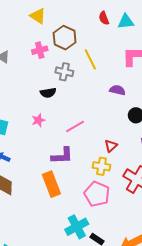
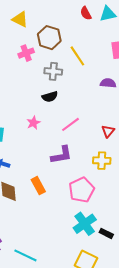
black semicircle: (48, 93) -> (50, 97), moved
red triangle: (111, 146) -> (108, 131), moved
orange rectangle: (51, 184) -> (38, 186), moved, size x0.7
pink pentagon: (97, 194) -> (82, 190), moved, turned 30

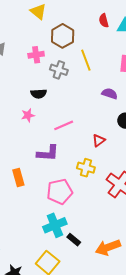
pink cross: (26, 53) -> (36, 55), moved
black semicircle: (50, 97) -> (39, 94), moved

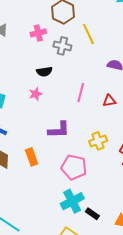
pink line: (64, 125) -> (81, 92), moved, turned -48
red triangle: (99, 140) -> (109, 101), moved, turned 32
yellow cross: (86, 168) -> (98, 141), turned -30
pink pentagon: (60, 192) -> (74, 167), turned 30

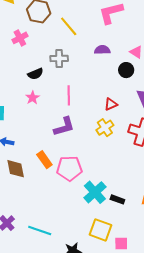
gray cross: (62, 46) -> (59, 58), moved
pink line: (81, 92) -> (69, 95), moved
red triangle: (109, 101) -> (111, 104), moved
pink pentagon: (74, 167) -> (69, 168), moved

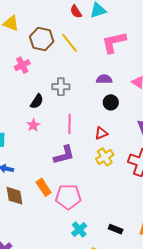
yellow line: (69, 26) -> (70, 43), moved
black circle: (126, 70) -> (111, 102), moved
black semicircle: (35, 74) -> (37, 101), turned -35
red triangle: (111, 104) -> (101, 133), moved
cyan cross: (95, 192) -> (79, 230), moved, size x0.7

